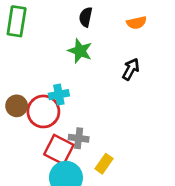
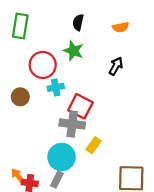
red circle: (43, 111) -> (43, 65), moved
gray cross: (79, 138) -> (72, 124), size x1.5
red square: (59, 150) -> (80, 106), moved

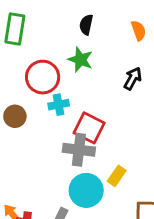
orange semicircle: (121, 27) -> (138, 31), turned -98
yellow rectangle: (93, 145) -> (117, 176), moved
cyan circle: (62, 157) -> (86, 190), moved

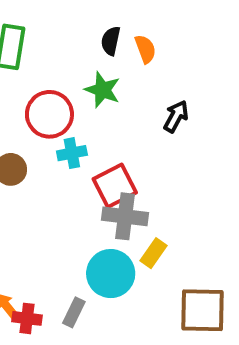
orange semicircle: (138, 31) -> (145, 49), moved
red square: (89, 128) -> (115, 186), turned 36
gray cross: (79, 150) -> (125, 216), moved

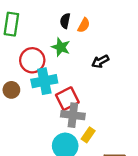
orange semicircle: (145, 49) -> (84, 25), turned 48
black arrow: (176, 116) -> (100, 61), turned -147
cyan cross: (72, 153) -> (44, 81), size x1.6

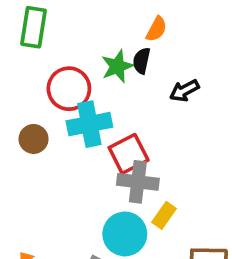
black semicircle: (65, 21) -> (142, 61), moved
green star: (61, 47) -> (117, 66), turned 30

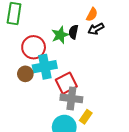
orange semicircle: (156, 29) -> (92, 14), moved
black arrow: (184, 91) -> (96, 29), moved
brown circle: (34, 139) -> (25, 74), moved

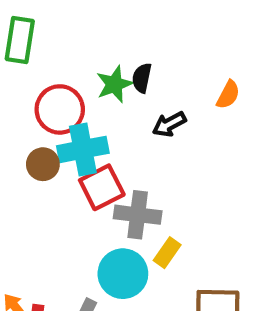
orange semicircle: (92, 14) -> (228, 95), moved
black arrow: (96, 29) -> (169, 124), moved
red square: (66, 83) -> (102, 187), moved

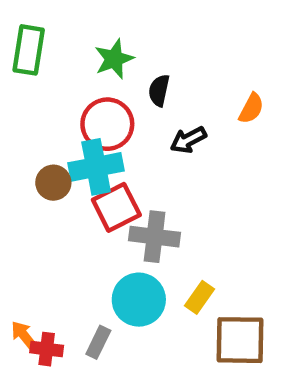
green star: (114, 84) -> (114, 59), moved
red circle: (60, 109) -> (107, 124), moved
yellow rectangle: (167, 253) -> (200, 297), moved

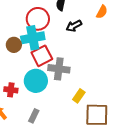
cyan circle: (139, 300) -> (36, 81), moved
red cross: (47, 349) -> (11, 90), moved

